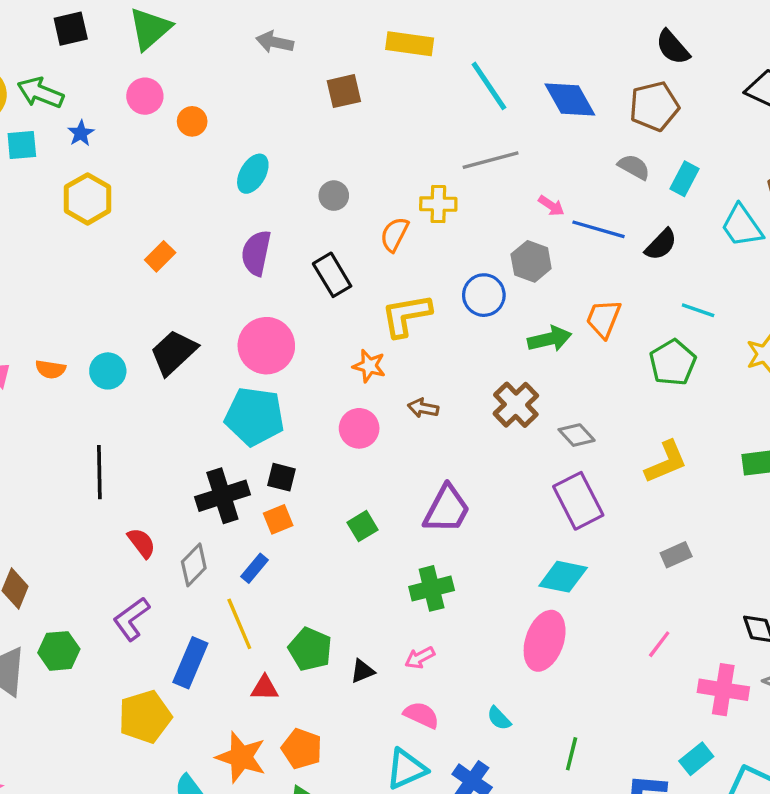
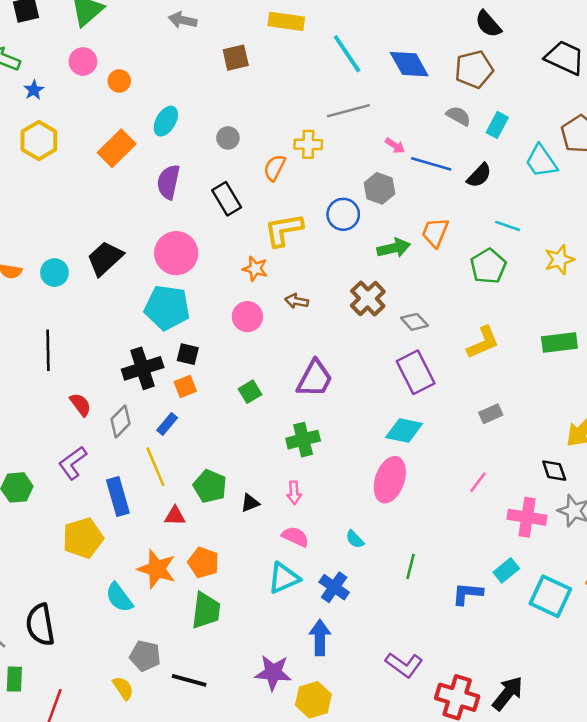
orange rectangle: (160, 256) -> (117, 148), moved, size x1.6
pink arrow: (420, 658) -> (294, 493), turned -65
blue rectangle: (190, 663) -> (118, 497), turned -39

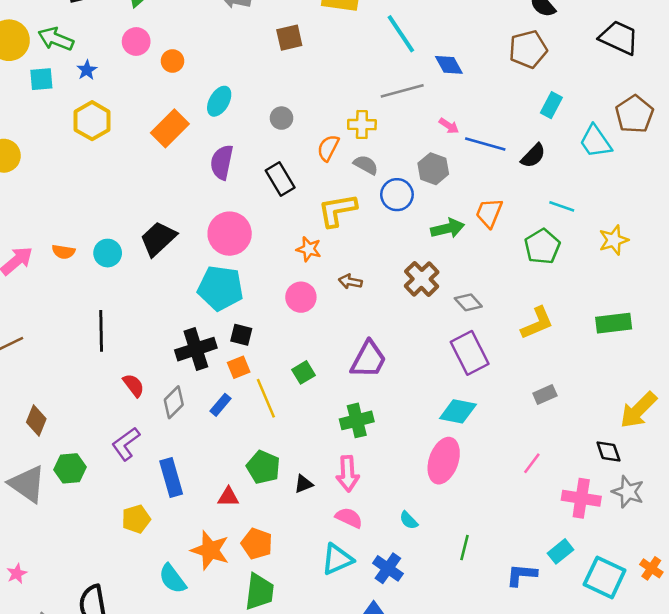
blue diamond: (409, 64) -> (449, 65), moved, size x0.7
gray semicircle: (458, 116) -> (366, 165), moved
yellow line: (155, 467) -> (266, 398), moved
pink arrow: (294, 493) -> (348, 474), size x1.5
yellow pentagon: (83, 538) -> (136, 519), size x0.7

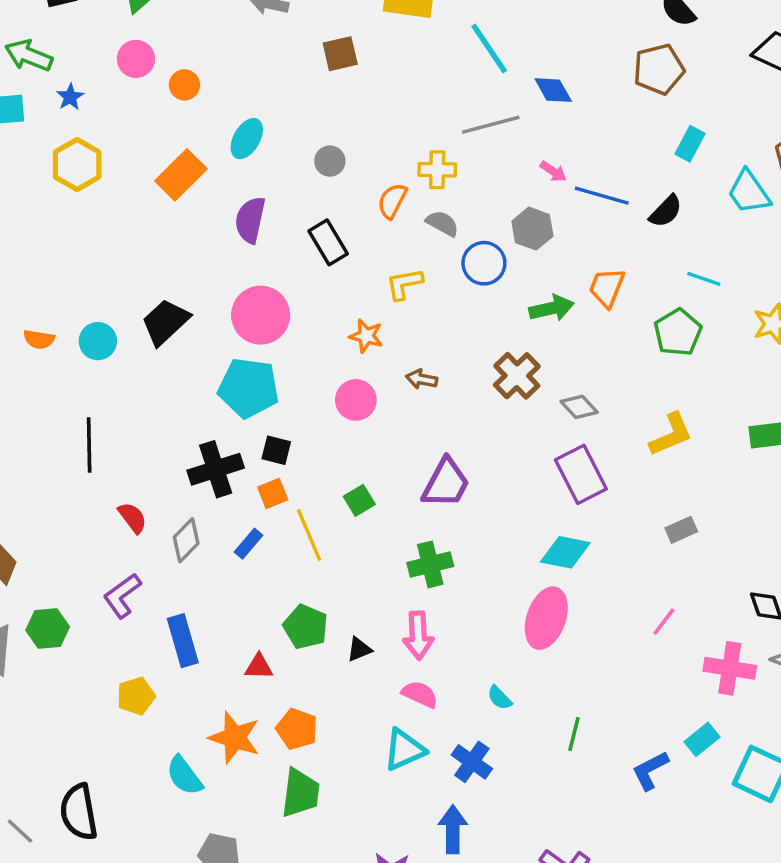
yellow L-shape: (337, 210) -> (404, 284), size x0.7
blue L-shape: (522, 575) -> (650, 770), turned -32

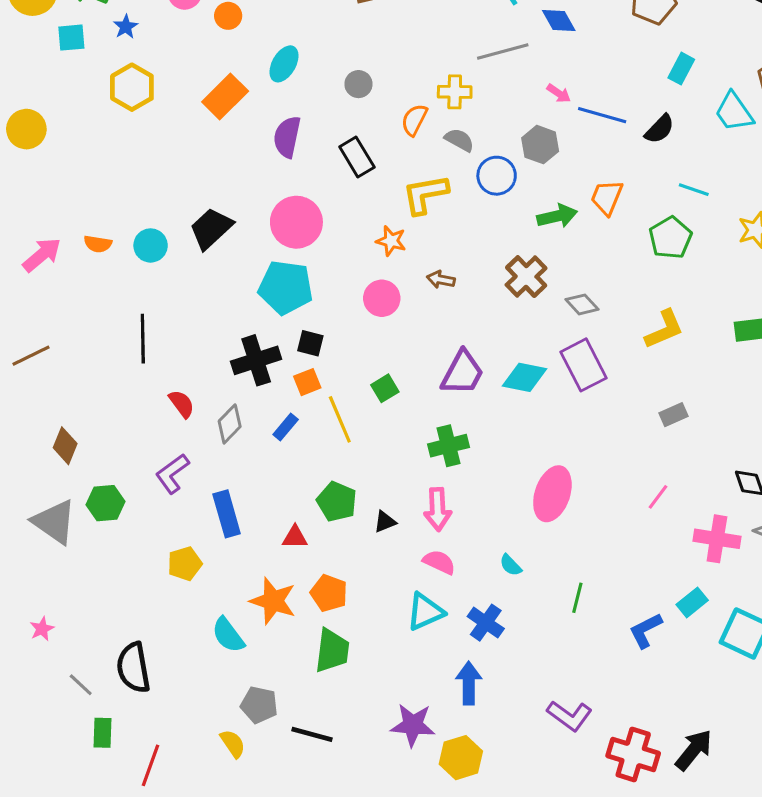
yellow L-shape: (404, 284) -> (425, 194), size x1.4
cyan diamond: (565, 552) -> (525, 377), moved

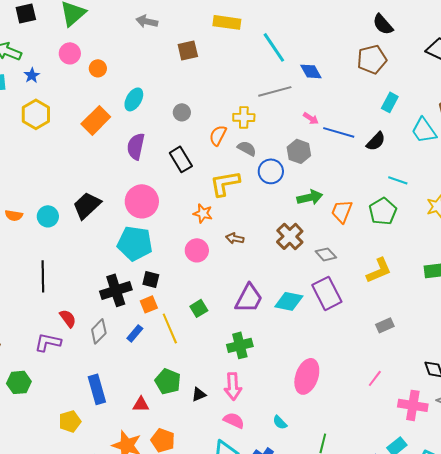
orange trapezoid: (607, 197) -> (342, 211), moved
purple L-shape: (172, 474) -> (48, 342), moved, turned 48

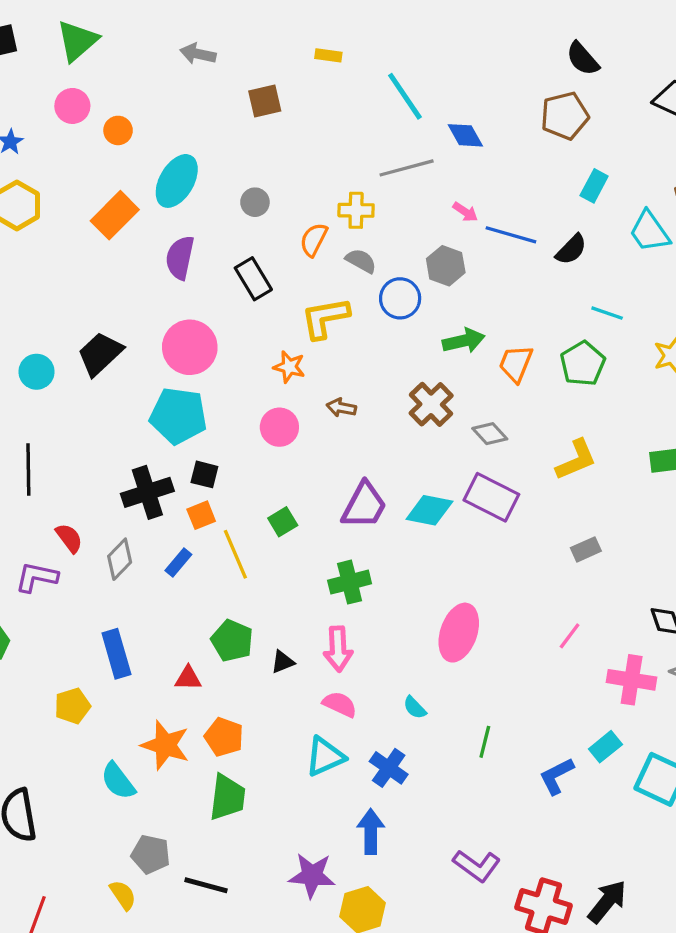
yellow rectangle: (227, 22) -> (328, 55), size x0.6
cyan ellipse: (134, 99) -> (177, 181), size x1.4
purple rectangle: (327, 293) -> (491, 497), turned -36

